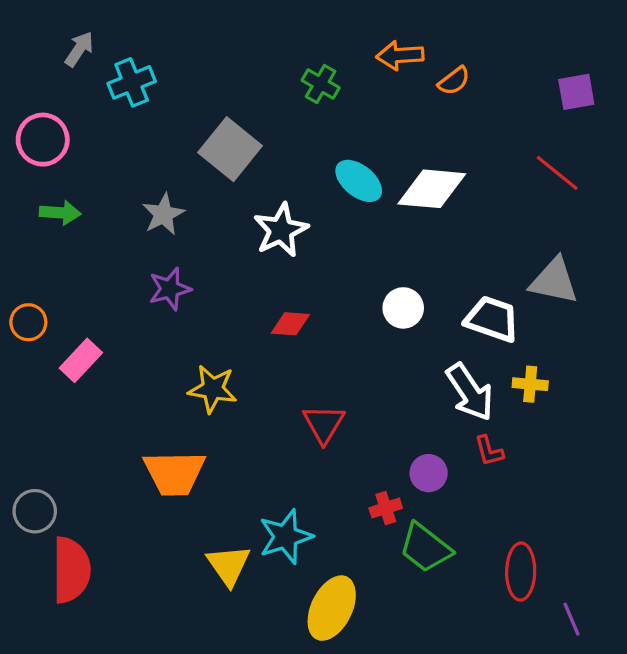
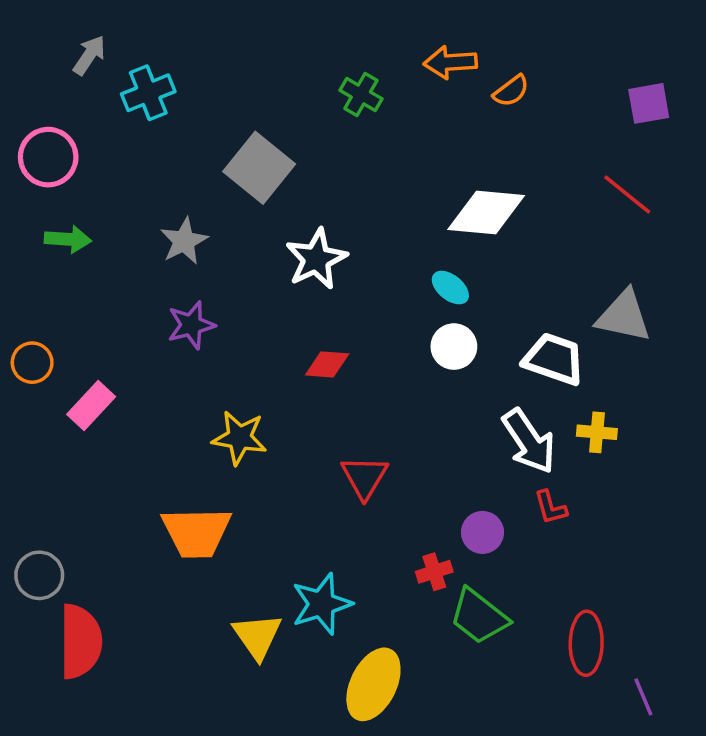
cyan ellipse: (359, 181) -> (450, 288), moved, size x0.7

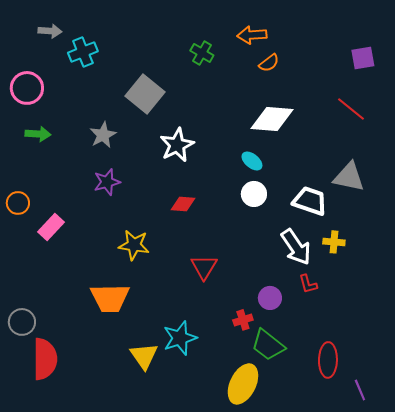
gray arrow: (89, 55) -> (50, 31), turned 60
orange semicircle: (511, 91) -> (269, 63), moved
yellow ellipse: (373, 684) -> (243, 384), moved

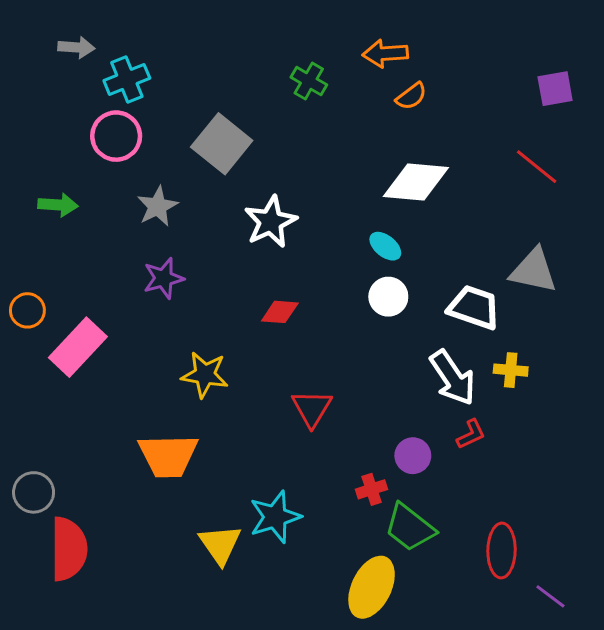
pink circle: (27, 88) -> (116, 136), moved
pink rectangle: (51, 227) -> (78, 347), size x1.4
red L-shape: (308, 284) -> (471, 434), turned -100
purple line: (360, 390) -> (550, 596), turned -30

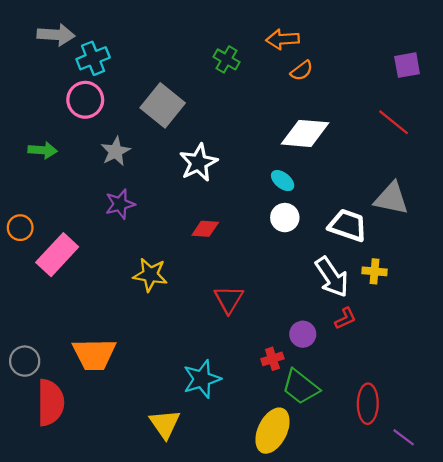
gray arrow: (76, 47) -> (56, 35), size x1.4
orange trapezoid: (168, 456) -> (94, 354), moved
yellow triangle: (220, 544) -> (165, 424), moved

